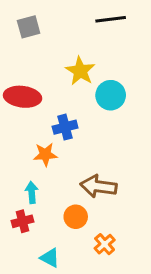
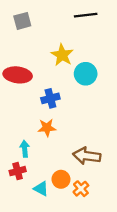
orange star: (45, 154) -> (47, 128), moved
brown arrow: (98, 186) -> (87, 156), moved
orange circle: (76, 217) -> (61, 179), moved
cyan triangle: (50, 258) -> (41, 189), moved

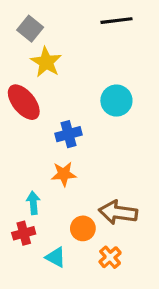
gray square: (22, 21) -> (30, 29), turned -36
yellow star: (62, 55) -> (46, 62), moved
red ellipse: (18, 75) -> (24, 102), turned 44
orange circle: (61, 179) -> (83, 228), moved

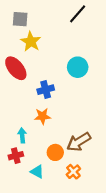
black line: (116, 21) -> (78, 14), turned -42
gray square: (30, 29) -> (20, 19), turned -35
brown arrow: (118, 212) -> (79, 142), turned -40

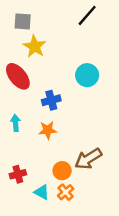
cyan arrow: (22, 135) -> (15, 123), moved
orange cross: (73, 172) -> (66, 192), moved

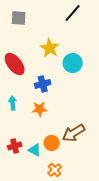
yellow star: (35, 47) -> (50, 48), moved
cyan triangle: (42, 192) -> (35, 150), moved
orange cross: (66, 192) -> (55, 170), moved

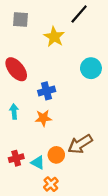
yellow star: (50, 48) -> (54, 37), moved
cyan circle: (73, 63) -> (91, 68), moved
orange cross: (55, 170) -> (51, 184), moved

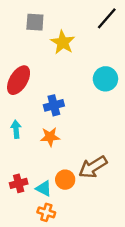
black line: (79, 14) -> (107, 18), moved
gray square: (21, 19) -> (35, 22), moved
red ellipse: (16, 69) -> (19, 80), turned 70
orange cross: (51, 184) -> (46, 212), moved, turned -32

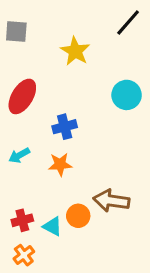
gray square: (35, 22) -> (16, 32), moved
cyan arrow: (16, 129) -> (19, 155), turned -114
brown arrow: (93, 167) -> (111, 201), turned 40
orange cross: (46, 212) -> (24, 255), moved, turned 36

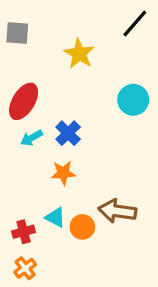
blue cross: (65, 127) -> (68, 133), turned -30
cyan arrow: (19, 155) -> (32, 138), moved
cyan triangle: (53, 226) -> (55, 217), moved

